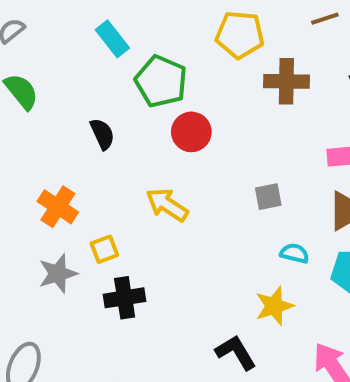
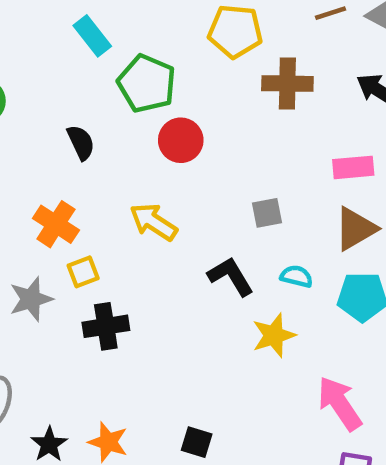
orange cross: (58, 207) -> (56, 224), moved
black L-shape: (236, 352) -> (231, 276), moved

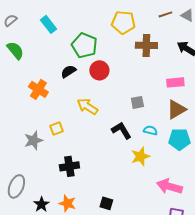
cyan rectangle: (92, 36) -> (48, 24), moved
black semicircle: (81, 143) -> (68, 71), moved, turned -98
orange cross: (56, 224) -> (38, 89), moved
black cross: (106, 326) -> (69, 166), moved
pink arrow: (340, 403) -> (169, 186), turned -40

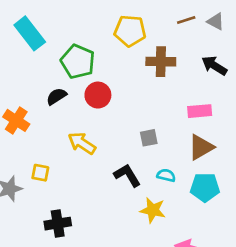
cyan rectangle: (48, 24) -> (30, 33), size x1.4
yellow square: (56, 128) -> (40, 173), turned 32
yellow star: (140, 156) -> (153, 210), turned 30

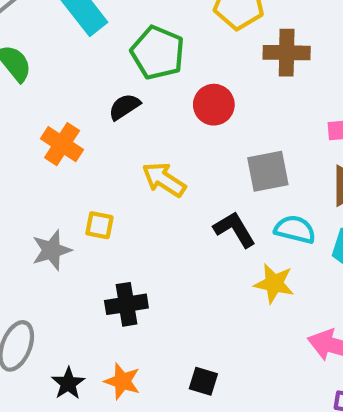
red circle: (98, 95) -> (214, 105), moved
gray square: (149, 138) -> (268, 171), size x1.5
cyan semicircle: (166, 175) -> (295, 229), size x1.4

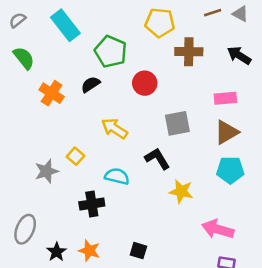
orange cross: (62, 144) -> (52, 93), moved
yellow square: (99, 225) -> (75, 156), turned 30
cyan semicircle: (295, 229) -> (117, 176), moved

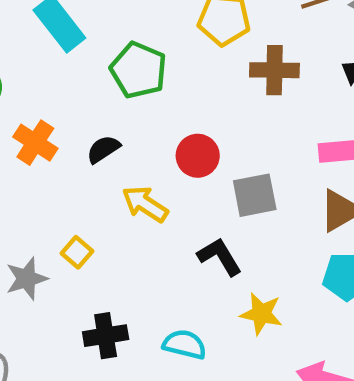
red circle: (145, 83) -> (198, 156), moved
black semicircle: (91, 84) -> (103, 149), moved
cyan semicircle: (117, 176) -> (185, 344), moved

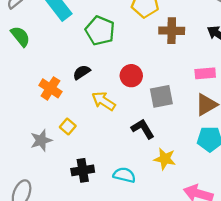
orange cross: (35, 143) -> (50, 88), moved

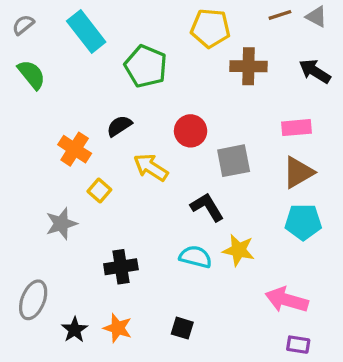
yellow square: (68, 126) -> (99, 191), moved
cyan semicircle: (124, 175) -> (195, 257), moved

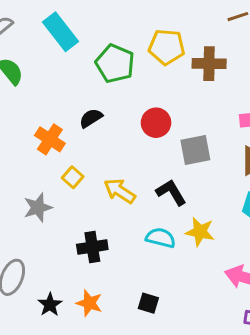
yellow pentagon: (210, 28) -> (167, 47), moved
yellow arrow: (151, 167) -> (120, 191), moved

